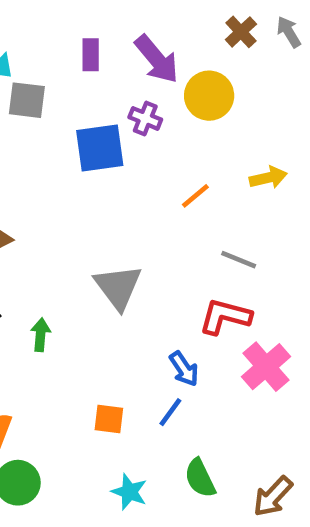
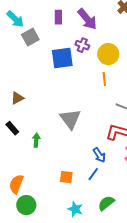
yellow circle: (209, 96) -> (108, 54), moved
gray square: (27, 100) -> (30, 37), turned -36
orange line: (195, 196) -> (104, 79), turned -56
green semicircle: (200, 478) -> (106, 203), turned 78

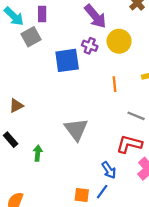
purple rectangle: (58, 17) -> (42, 14), moved
yellow circle: (108, 54) -> (119, 41), moved
orange square: (66, 177) -> (82, 195), moved

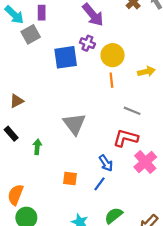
yellow circle: (119, 41) -> (113, 55), moved
orange square: (82, 195) -> (70, 178), moved

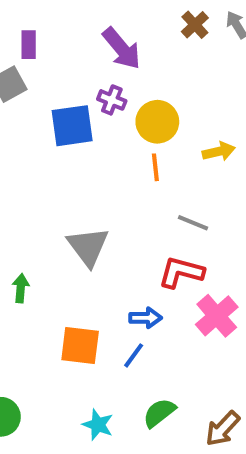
blue arrow: (106, 163) -> (145, 318), turned -56
orange square: (70, 178) -> (80, 346), size x1.5

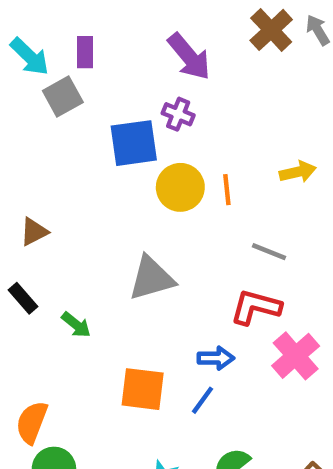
brown cross: (195, 25) -> (271, 30), size x1.4
yellow circle: (157, 122) -> (180, 187), moved
gray triangle: (88, 247) -> (151, 278), turned 51
green arrow: (21, 288) -> (76, 325), turned 124

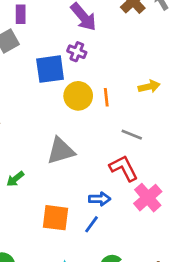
red L-shape: (256, 307) -> (124, 168), turned 48
green arrow: (76, 325) -> (15, 179), turned 102

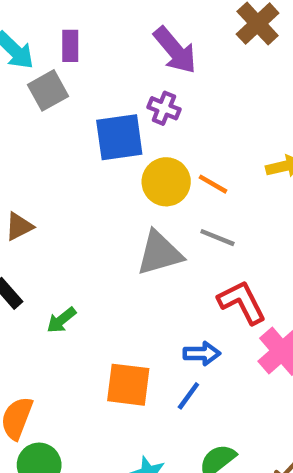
orange line: (106, 97) -> (213, 184), turned -54
gray line: (132, 135) -> (217, 238), moved
gray triangle: (61, 151) -> (159, 253), moved

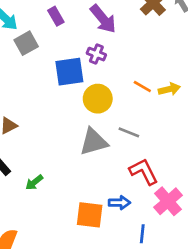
purple rectangle: (70, 46) -> (56, 16), moved, turned -30
orange line: (213, 184) -> (142, 86), moved
orange square: (128, 385) -> (90, 215), moved
blue line: (188, 396) -> (142, 234), moved, turned -30

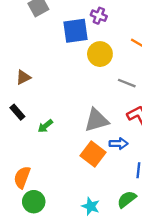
gray triangle: (94, 142) -> (96, 120), moved
orange square: (90, 215) -> (93, 154), turned 30

